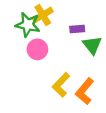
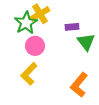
green star: (28, 25) -> (26, 23), turned 30
yellow L-shape: (61, 85) -> (29, 74), moved

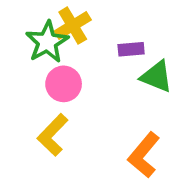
green triangle: (86, 42) -> (157, 77), turned -30

